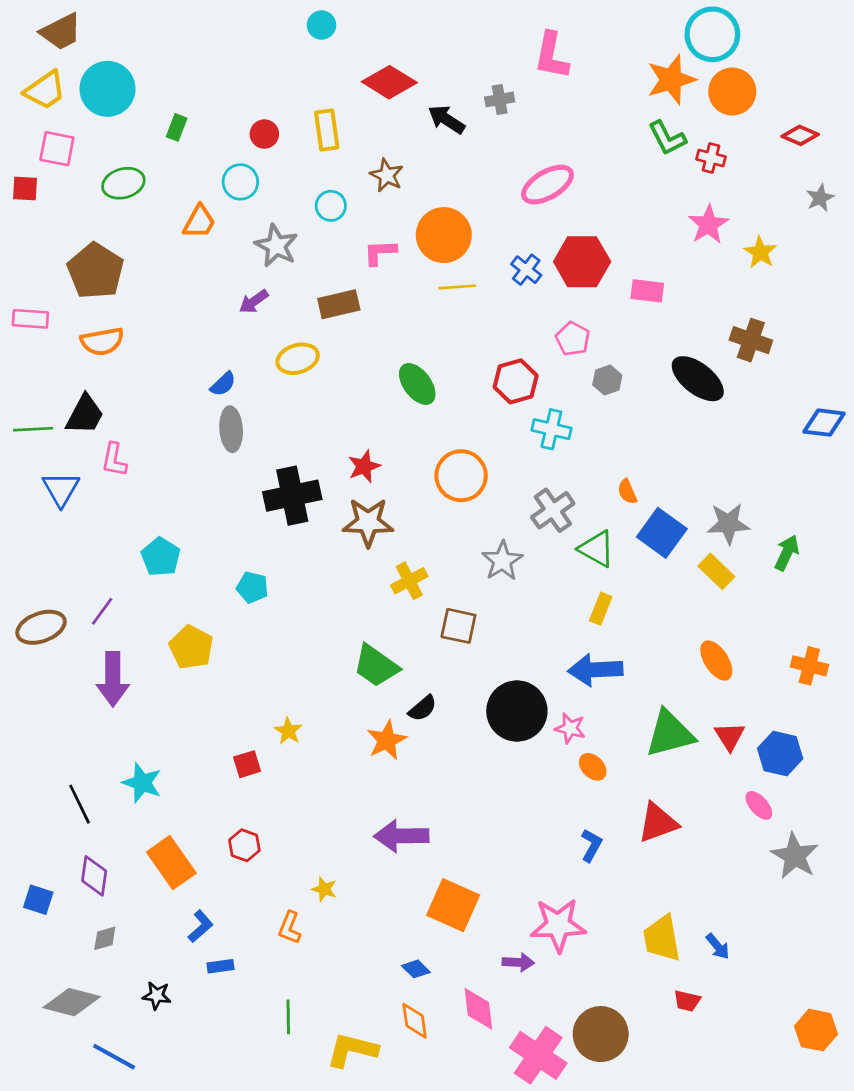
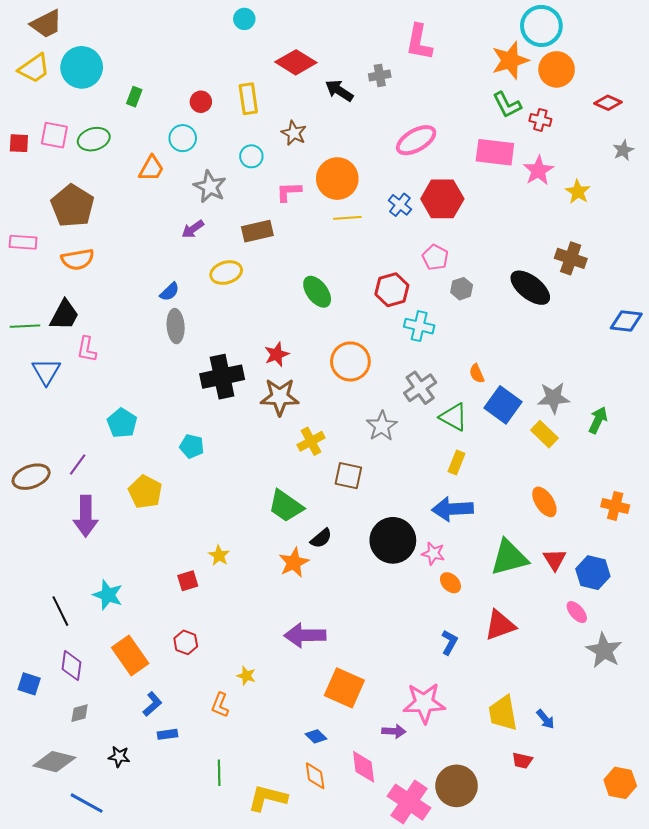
pink square: (57, 149) -> (54, 135), moved
pink rectangle: (647, 291) -> (495, 152), moved, size x1.5

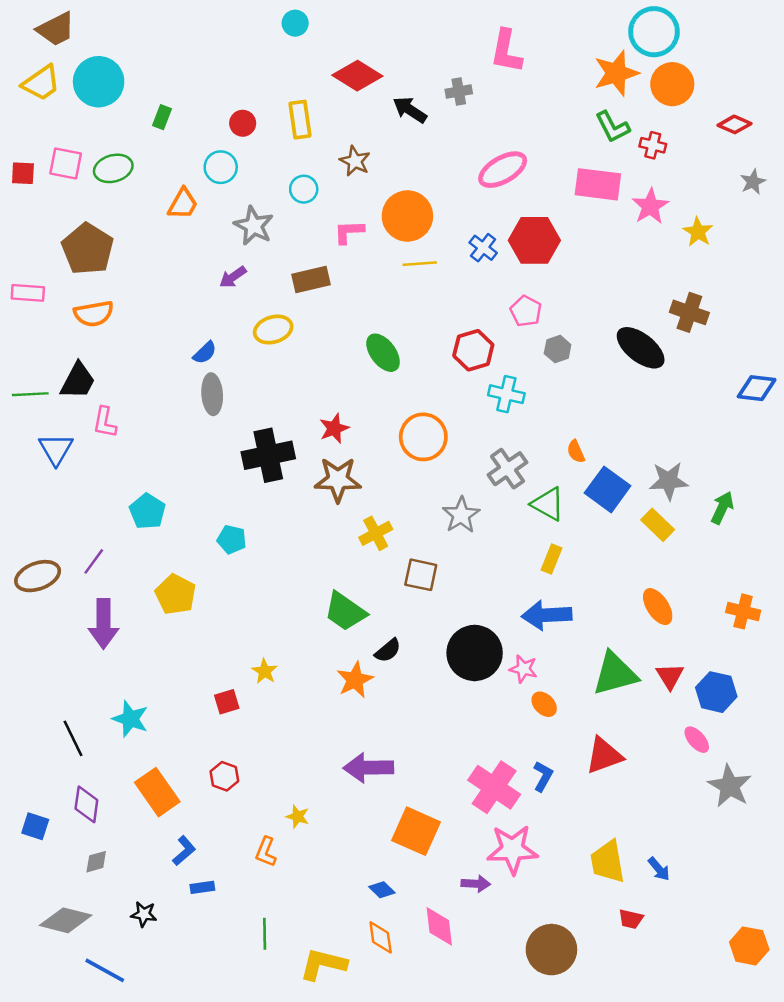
pink cross: (409, 802) -> (494, 787), moved

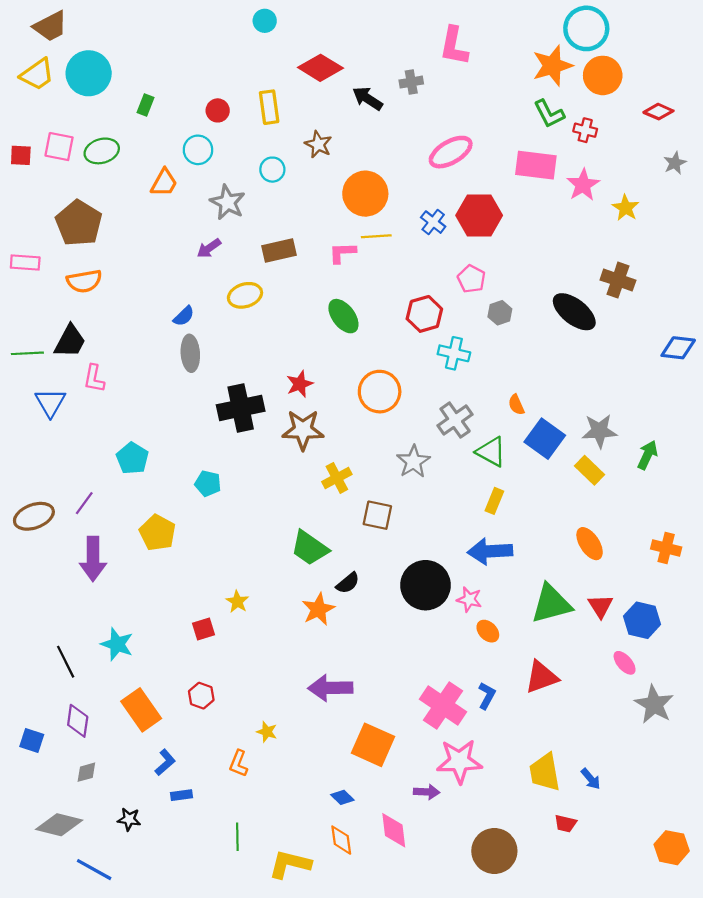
pink L-shape: (349, 232) -> (342, 253), moved

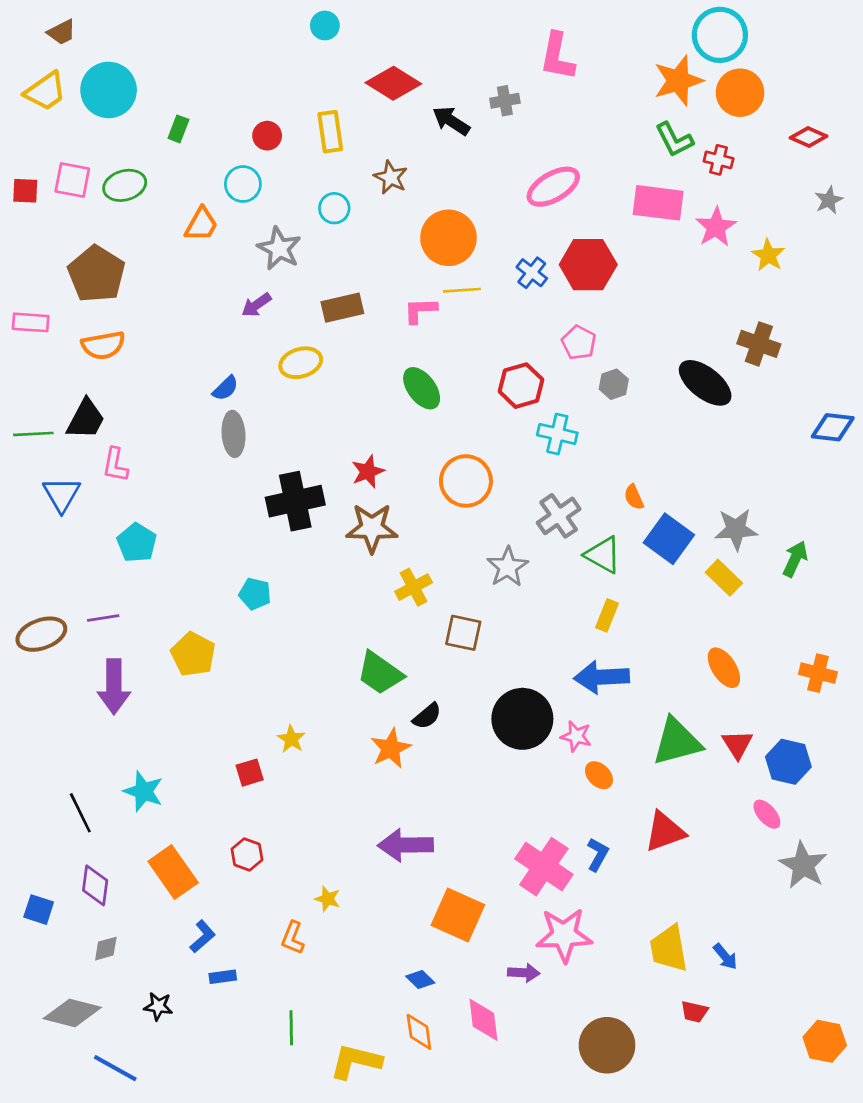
brown trapezoid: (50, 26) -> (62, 32), size x0.7
cyan pentagon: (132, 458) -> (137, 543), moved
purple line: (84, 503) -> (103, 618), turned 45

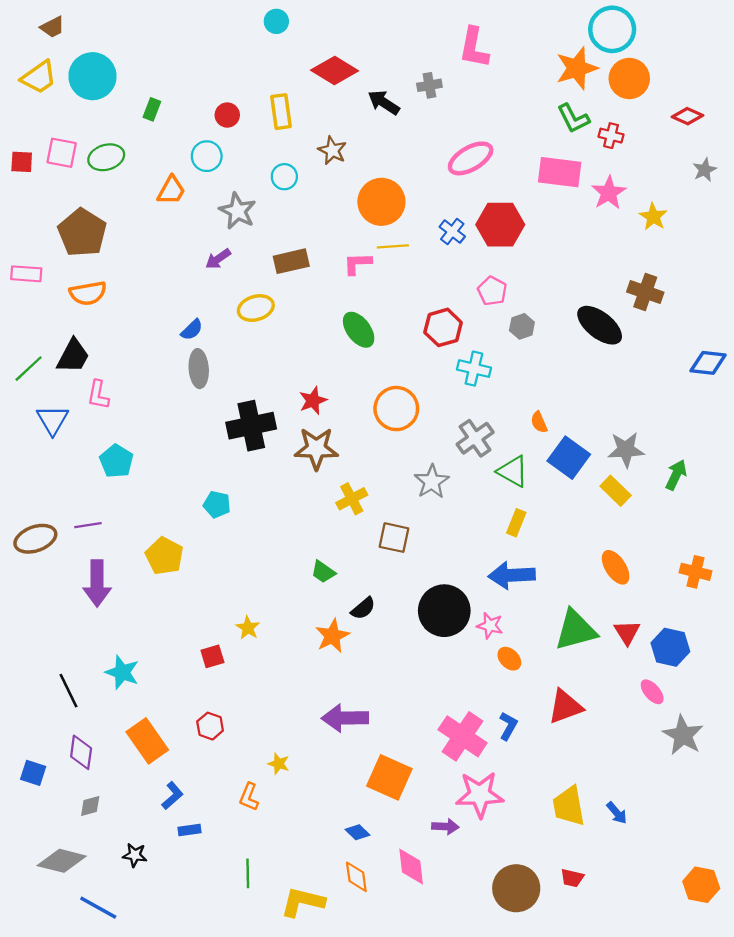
green line: (33, 434) -> (29, 369), turned -40
green trapezoid: (380, 673) -> (323, 572), size x0.6
red trapezoid: (694, 1012) -> (572, 878), moved

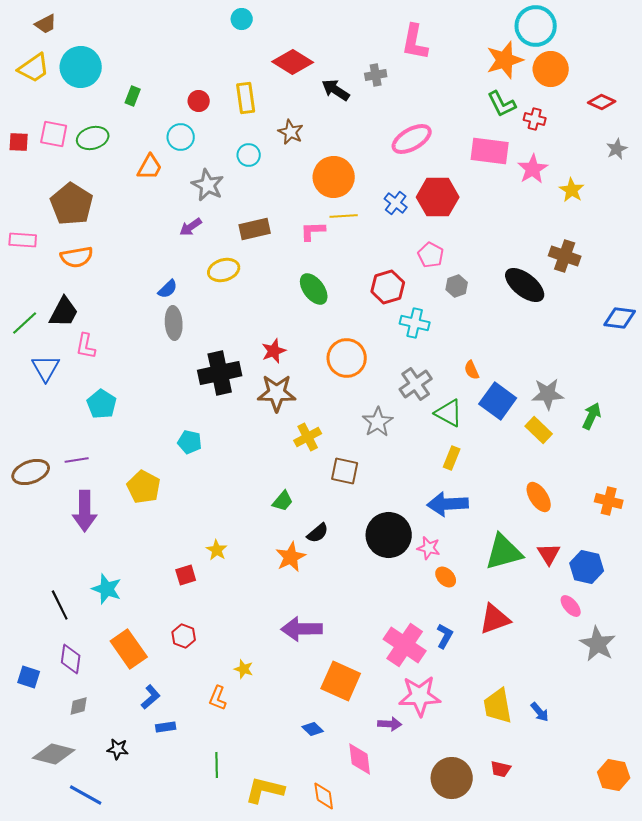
green trapezoid: (323, 572) -> (283, 501), turned -85
orange diamond: (356, 877) -> (324, 796), moved

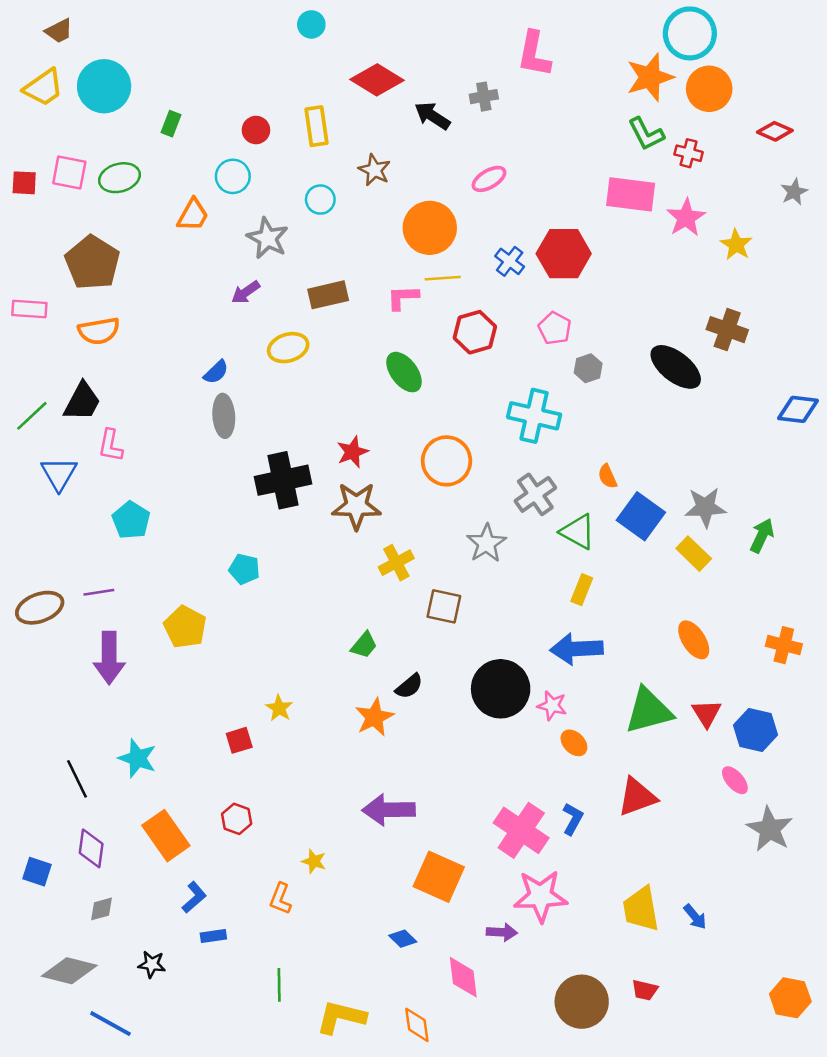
pink ellipse: (412, 139) -> (489, 179), moved, size x0.7
red hexagon: (388, 287) -> (475, 332), moved
cyan cross: (415, 323) -> (534, 416), size x1.4

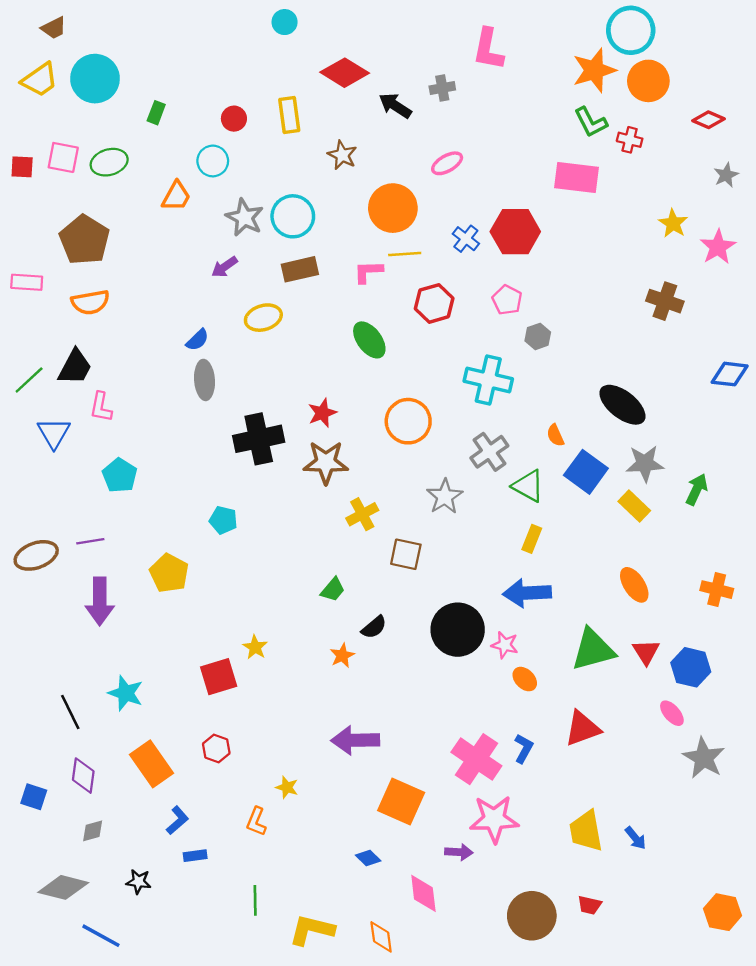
cyan circle: (320, 200) -> (293, 216), moved, size x1.6
pink star: (686, 218) -> (718, 247), moved
black ellipse: (676, 367) -> (622, 405), moved
orange star: (374, 717) -> (342, 655), size x0.7
red square: (239, 740) -> (219, 677), size x1.5

